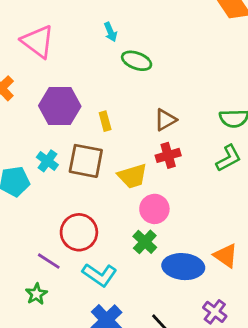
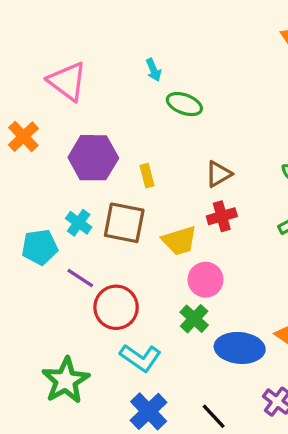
purple line: (49, 261) -> (80, 278), moved
green star: (36, 294) -> (66, 380), size x1.8

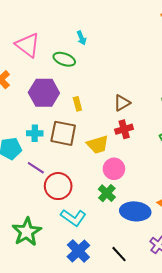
green ellipse: (184, 104) -> (64, 59), moved
cyan cross: (79, 223) -> (35, 133), turned -35

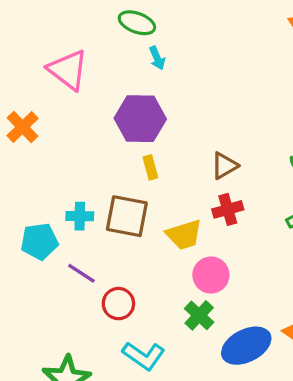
green ellipse: (64, 59) -> (137, 23), moved
purple hexagon: (44, 93) -> (140, 119), moved
red circle: (58, 186) -> (118, 304), size x0.7
blue ellipse: (135, 211) -> (246, 346), turned -32

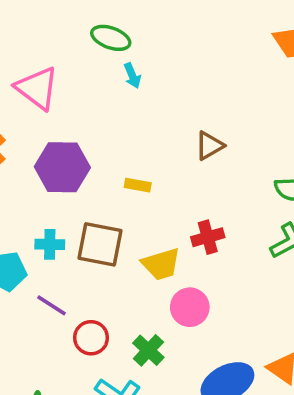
purple hexagon: (140, 119) -> (62, 167), moved
brown triangle: (224, 166) -> (210, 146), moved
yellow rectangle: (150, 167) -> (138, 185), moved, turned -65
green cross: (199, 315) -> (148, 350), moved

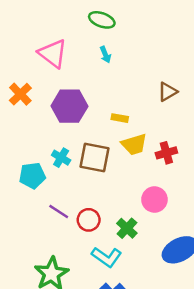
cyan arrow: (132, 76) -> (105, 55), moved
cyan cross: (50, 244) -> (61, 158), turned 30
yellow trapezoid: (161, 264) -> (134, 144), moved
purple line: (52, 305) -> (59, 211), moved

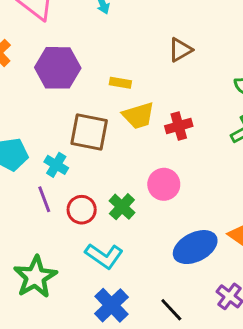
cyan cross: (61, 158) -> (56, 165), moved
purple line: (59, 211) -> (44, 199), turned 36
green cross: (127, 228) -> (122, 207), moved

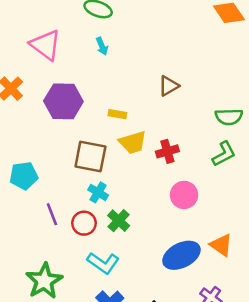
cyan cross: (56, 165) -> (98, 192), moved
pink circle: (164, 184) -> (184, 195), moved

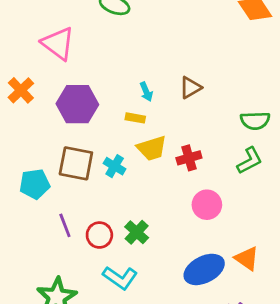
cyan arrow: (102, 46) -> (146, 92), moved
brown square: (90, 157) -> (76, 163), moved
cyan cross: (98, 192) -> (115, 166), moved

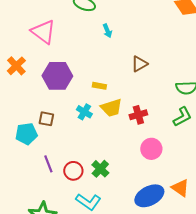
cyan arrow: (146, 92) -> (107, 31), moved
brown square: (76, 163) -> (46, 119), moved, size x0.6
cyan cross: (115, 166) -> (84, 112), moved

